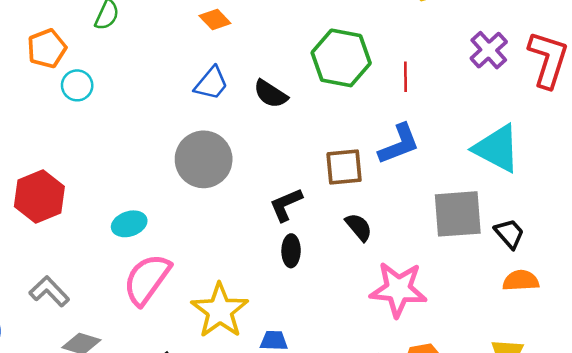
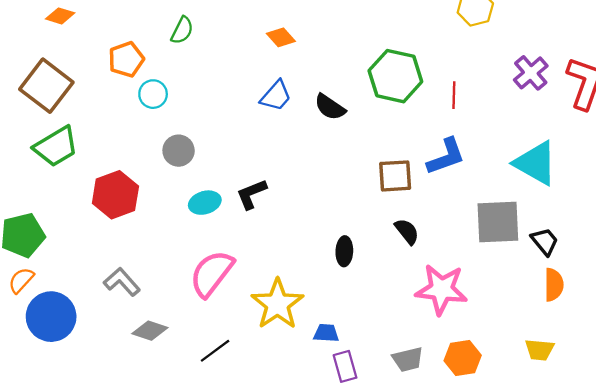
gray circle: (204, 159) -> (179, 151), moved, size x0.6
black L-shape: (286, 205) -> (252, 194), moved
cyan ellipse: (129, 224) -> (205, 203), moved
orange semicircle: (521, 281) -> (554, 285), turned 92

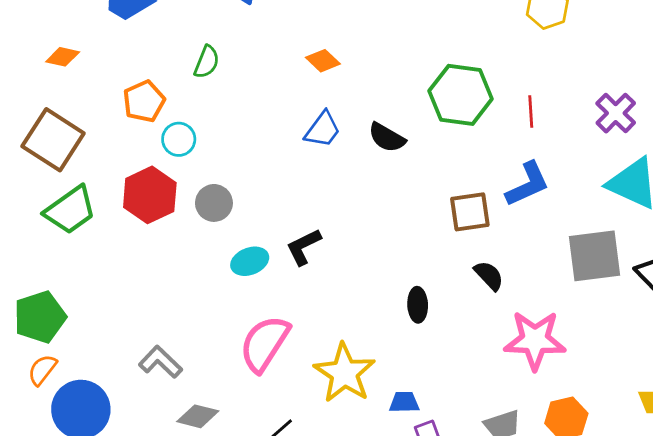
purple cross: (531, 73) -> (616, 113), moved
red hexagon: (115, 195) -> (150, 195), moved

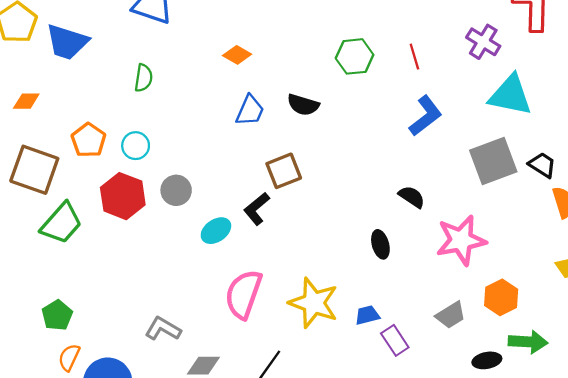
green hexagon: (461, 95) -> (355, 56), size x0.7
orange pentagon: (144, 101) -> (89, 140), moved
brown square: (470, 212) -> (284, 171), moved
black ellipse: (418, 305) -> (380, 244), moved
green pentagon: (40, 317) -> (57, 315), size x0.7

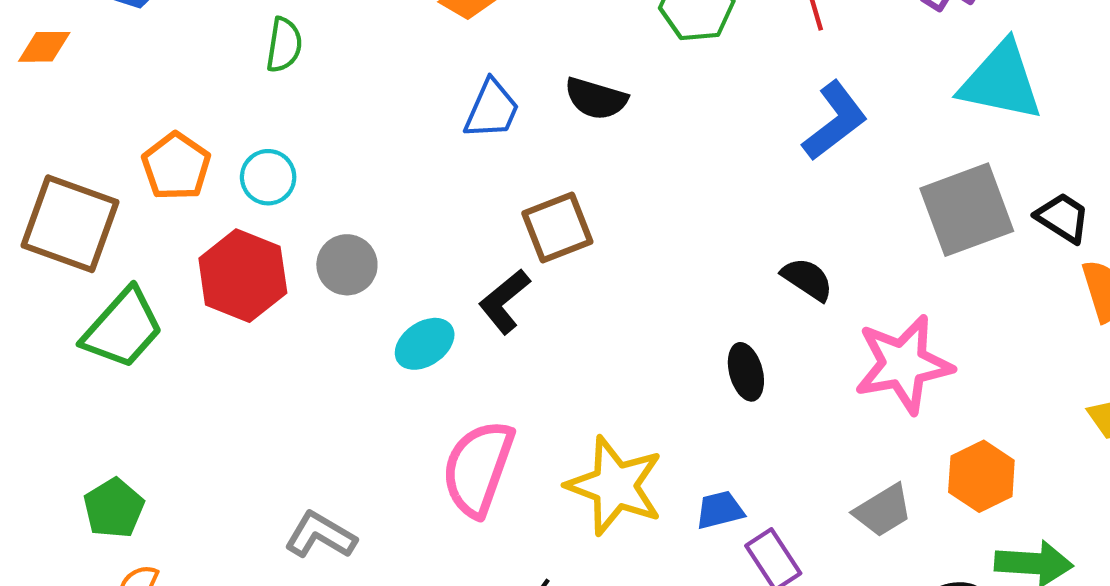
orange diamond: (26, 101) -> (44, 47), moved

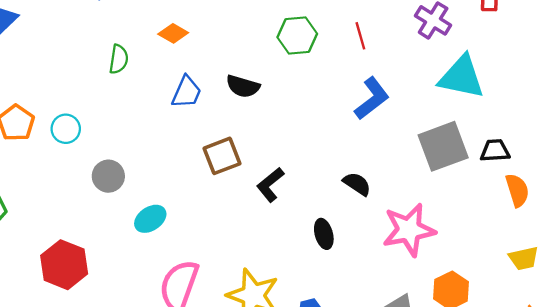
green semicircle: (284, 45) -> (119, 59), moved
black trapezoid: (1063, 218) -> (495, 151), turned -36
red hexagon: (243, 276) -> (64, 265), moved
black L-shape: (504, 301) -> (270, 185), moved

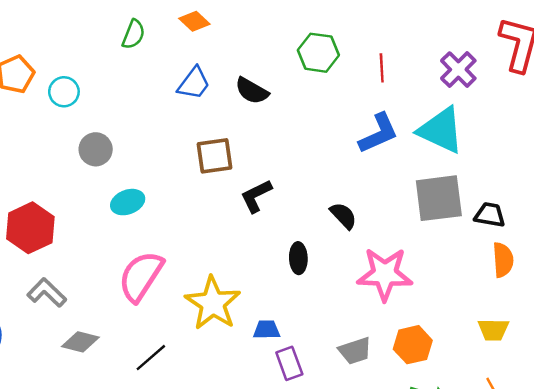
cyan triangle: (462, 77) -> (441, 130), moved

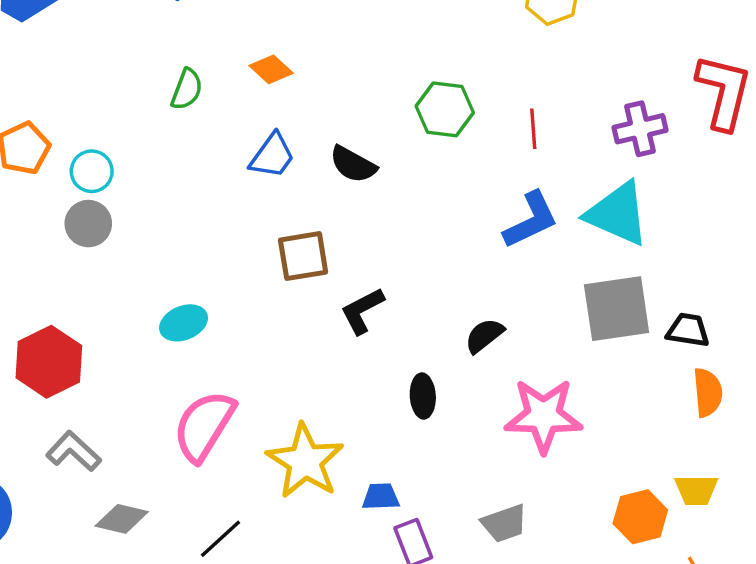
purple cross: (458, 70) -> (640, 129), turned 33
gray circle: (96, 149) -> (88, 224), moved
black semicircle: (343, 216) -> (484, 336), turned -84
orange hexagon: (413, 345) -> (640, 517), moved

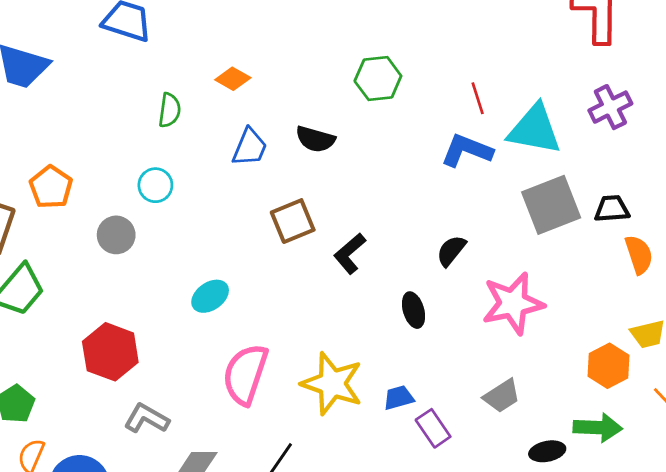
red line: (533, 129) -> (478, 98), moved
purple cross: (640, 129) -> (610, 107), moved
cyan circle: (92, 171) -> (155, 185), moved
blue L-shape: (531, 220) -> (467, 150), turned -120

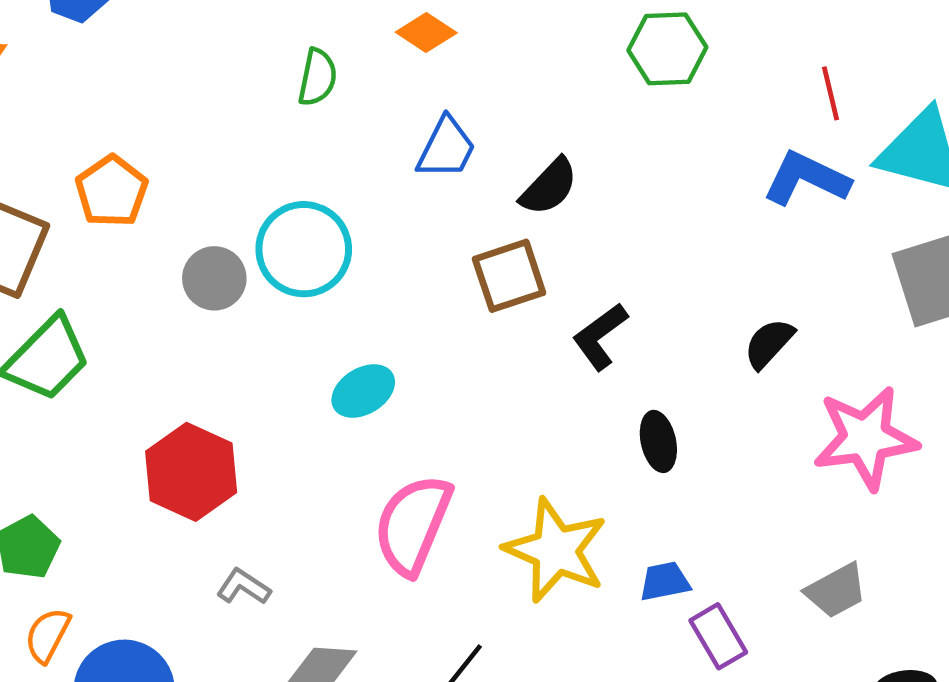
black semicircle: (315, 139) -> (549, 187), moved, turned -66
cyan circle: (155, 185) -> (304, 249), moved, size x1.6
black ellipse: (414, 310) -> (658, 441), moved
gray L-shape: (147, 418) -> (243, 587), size x0.7

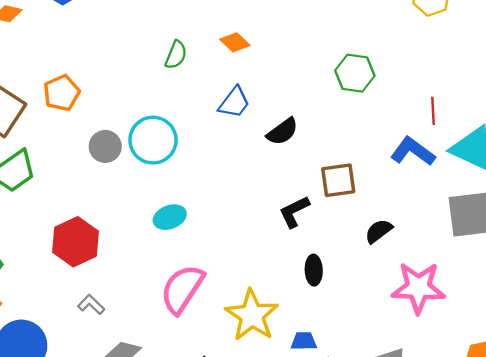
brown square: (509, 276) -> (338, 180), moved

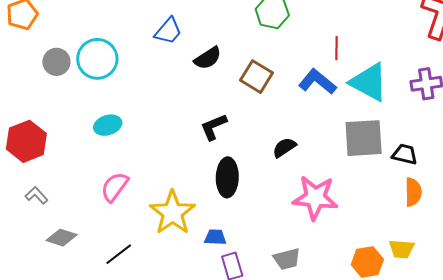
brown square: (338, 180) -> (256, 77), moved, turned 36
black ellipse: (314, 270) -> (227, 177), size x1.5
pink semicircle: (182, 289) -> (115, 187), size x0.7

